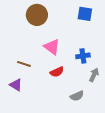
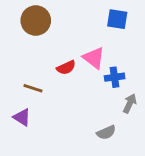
brown circle: (37, 15) -> (36, 21), moved
pink triangle: (52, 47) -> (94, 58), moved
red semicircle: (57, 72) -> (66, 68), moved

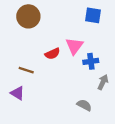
pink triangle: (94, 58) -> (74, 46), turned 30
gray semicircle: (106, 132) -> (84, 105), turned -128

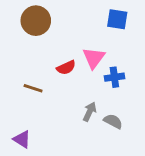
gray arrow: (103, 82) -> (90, 112), moved
purple triangle: (17, 93) -> (22, 139), moved
gray semicircle: (84, 105) -> (113, 121), moved

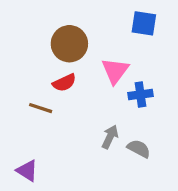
brown circle: (36, 21) -> (69, 44), moved
red semicircle: (66, 68) -> (64, 83), moved

